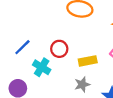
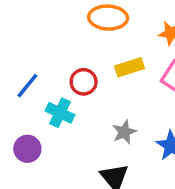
yellow rectangle: (88, 61) -> (130, 67), moved

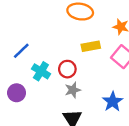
red circle: (84, 82) -> (67, 69), moved
gray star: (124, 132) -> (73, 90), moved

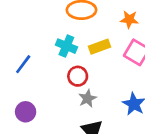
cyan cross: (41, 71) -> (66, 46), moved

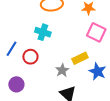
yellow rectangle: (100, 47) -> (80, 58), moved
red circle: (78, 76) -> (30, 57), moved

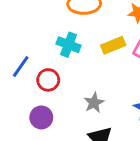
yellow rectangle: (80, 58) -> (113, 45), moved
purple circle: (16, 84) -> (41, 117), moved

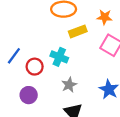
cyan cross: (69, 45) -> (59, 57), moved
yellow rectangle: (113, 45) -> (78, 31), moved

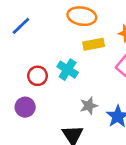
blue line: (14, 56) -> (21, 26), moved
gray star: (69, 85) -> (89, 106), moved

